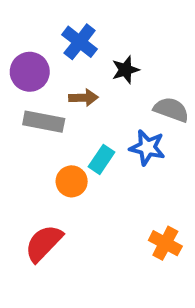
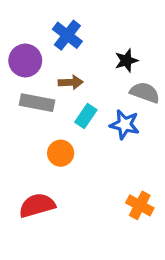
black star: (125, 70) -> (126, 61), moved
cyan rectangle: (101, 159) -> (86, 116), moved
red semicircle: (44, 243) -> (37, 205), turned 30

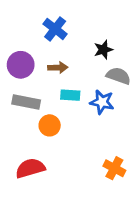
purple circle: (25, 61) -> (21, 65), moved
gray rectangle: (37, 103) -> (26, 102), moved
cyan rectangle: (86, 116) -> (70, 95), turned 60

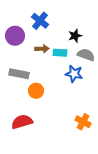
purple circle: (21, 65) -> (15, 36), moved
cyan rectangle: (70, 95) -> (60, 53), moved

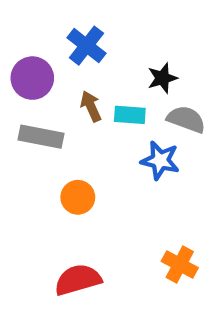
brown arrow: (42, 49) -> (91, 106), turned -112
gray rectangle: (19, 74) -> (41, 137), moved
red semicircle: (22, 122) -> (78, 280), moved

